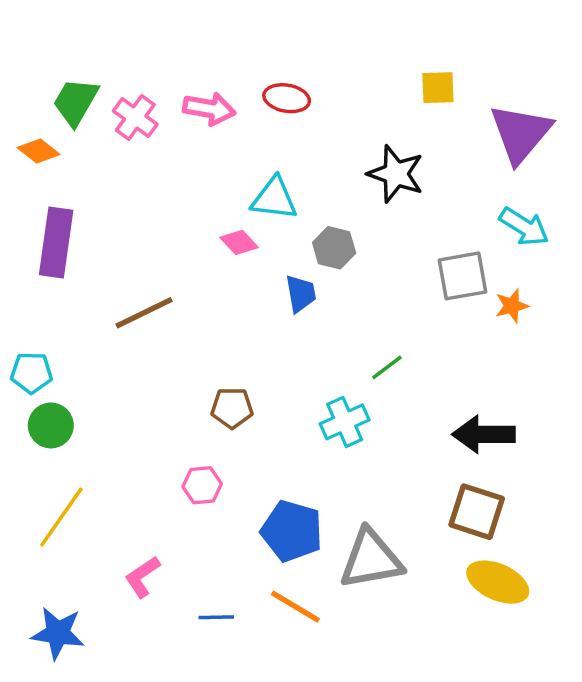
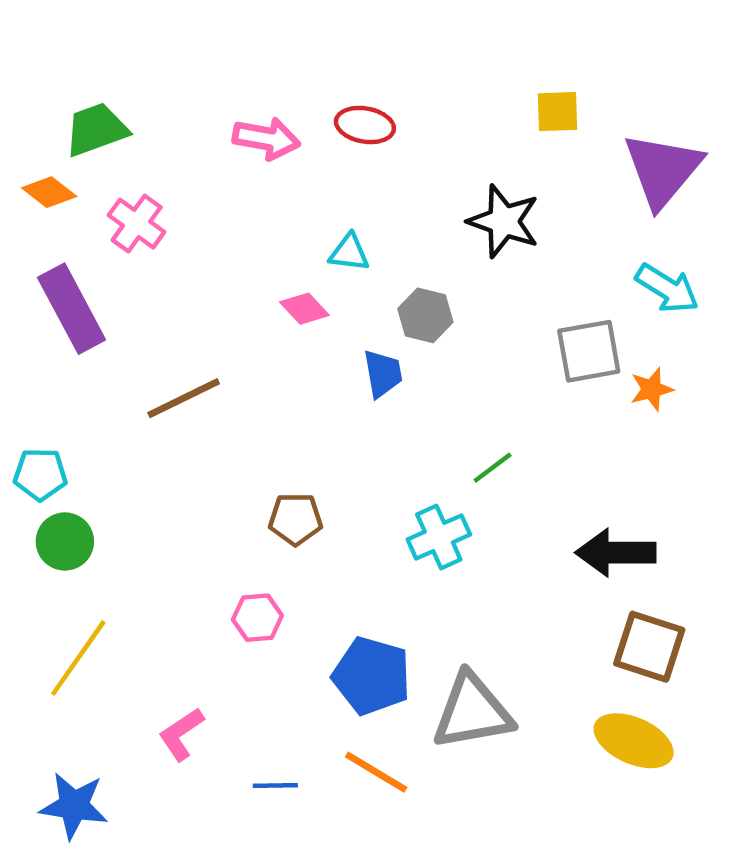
green trapezoid: (75, 102) -> (96, 129), turned 40
pink cross: (135, 118) -> (137, 224), moved
cyan triangle: (274, 198) -> (349, 253), size x0.7
purple rectangle: (56, 242) -> (72, 309), turned -36
brown square: (477, 512) -> (649, 647), moved

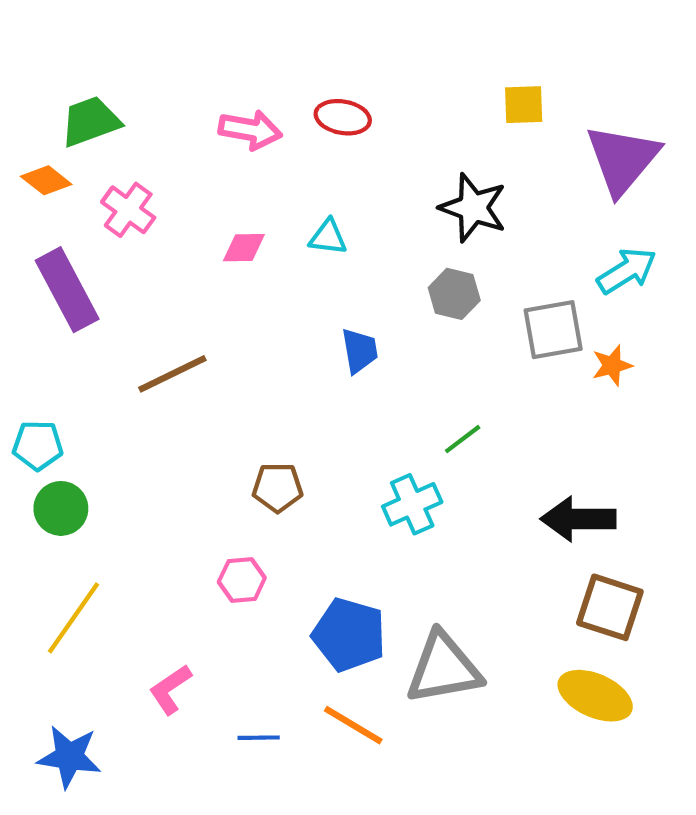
cyan arrow: (667, 288) -> (627, 271), turned -64
pink diamond: (304, 309) -> (244, 248), moved, turned -48
gray hexagon: (425, 315) -> (454, 294), moved

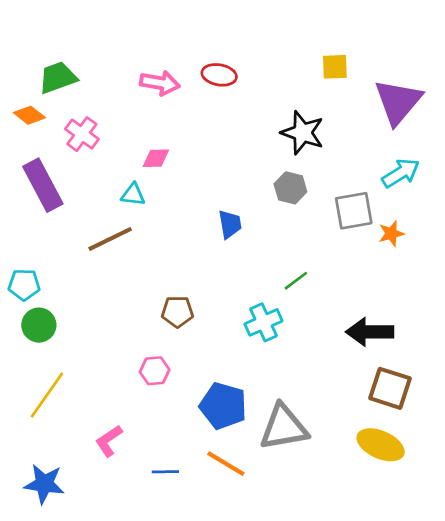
cyan triangle: (328, 237) -> (133, 195), moved

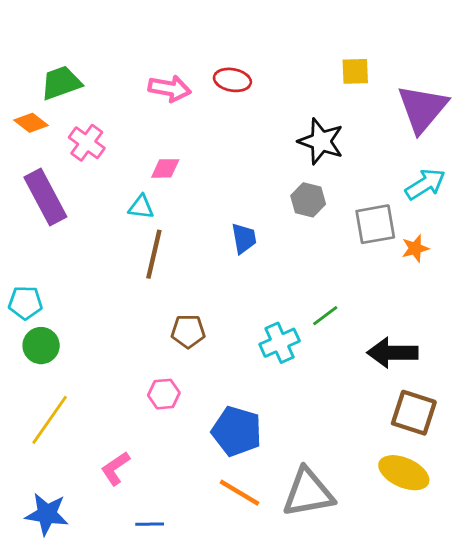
brown line: (110, 239) -> (154, 254), moved, turned -51
green line: (296, 281) -> (325, 316), moved
gray triangle: (284, 427) -> (308, 493), moved
blue line: (165, 472) -> (150, 524), moved

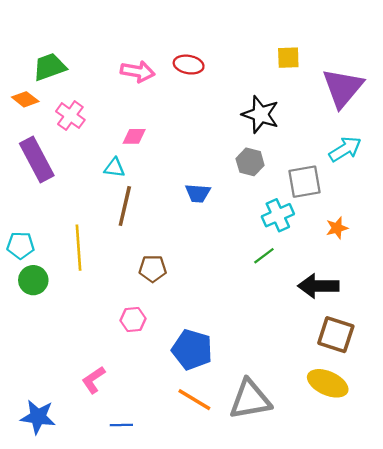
blue trapezoid: (244, 238) -> (198, 193), turned 104
orange star: (415, 248) -> (337, 228), moved
cyan cross: (280, 343) -> (278, 215), moved
yellow line: (50, 420) -> (78, 248), moved, turned -39

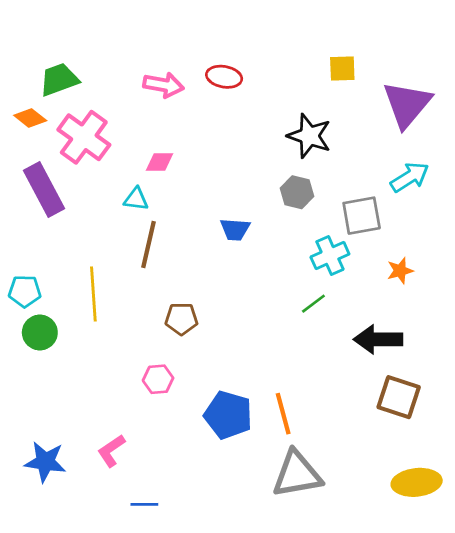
pink cross: (70, 116) -> (84, 137), size x1.5
yellow ellipse: (328, 383) -> (417, 482), moved, turned -30
orange line: (194, 400) -> (283, 414), moved, turned 44
blue star: (38, 417) -> (45, 462), moved

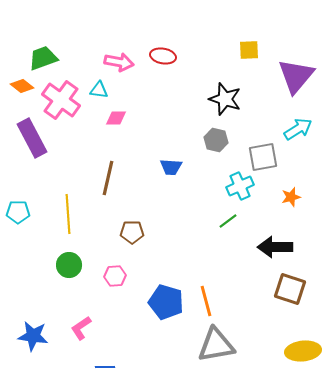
cyan triangle: (136, 199) -> (99, 90), moved
green circle: (40, 332) -> (69, 265), moved

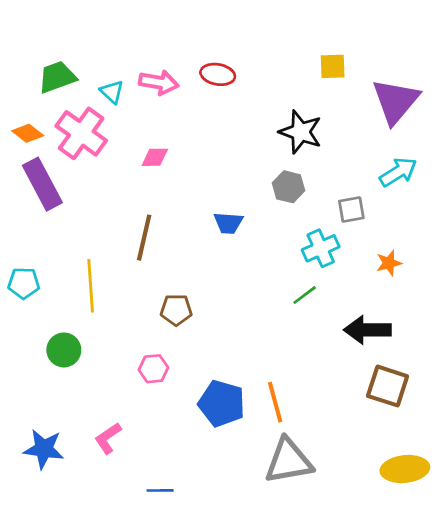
orange diamond: (22, 86) -> (28, 133), moved
cyan triangle: (99, 90) -> (112, 92), moved, turned 36
gray square: (263, 157) -> (351, 210), size x0.7
green circle: (69, 265) -> (64, 350), moved
blue line: (105, 367) -> (160, 490), moved

